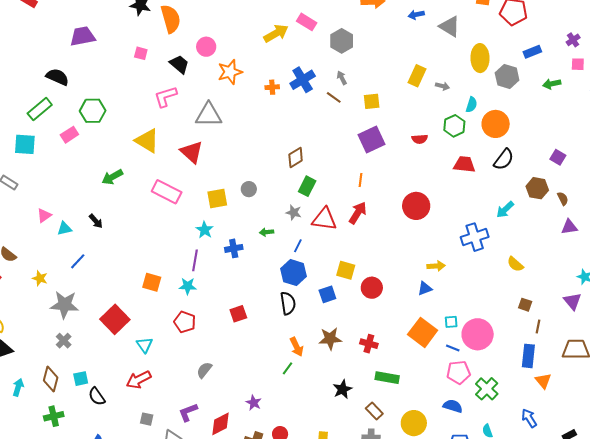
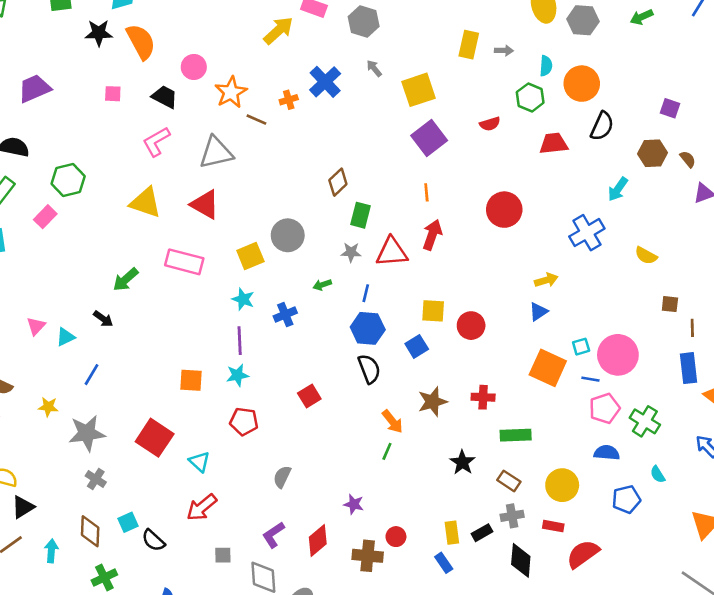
brown line: (334, 97) -> (256, 120), moved
yellow square: (372, 101) -> (418, 90), size x1.5
green arrow: (112, 177) -> (126, 280), moved
gray circle: (249, 189) -> (288, 235), size x1.6

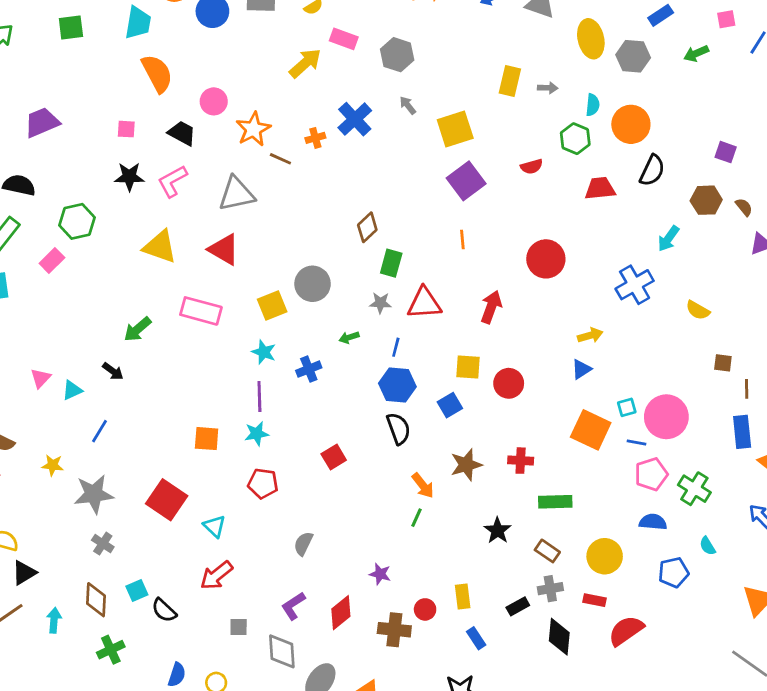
black star: (99, 33) -> (129, 177), moved
red arrow: (432, 235) -> (491, 307), moved
yellow rectangle: (452, 533) -> (463, 597), moved

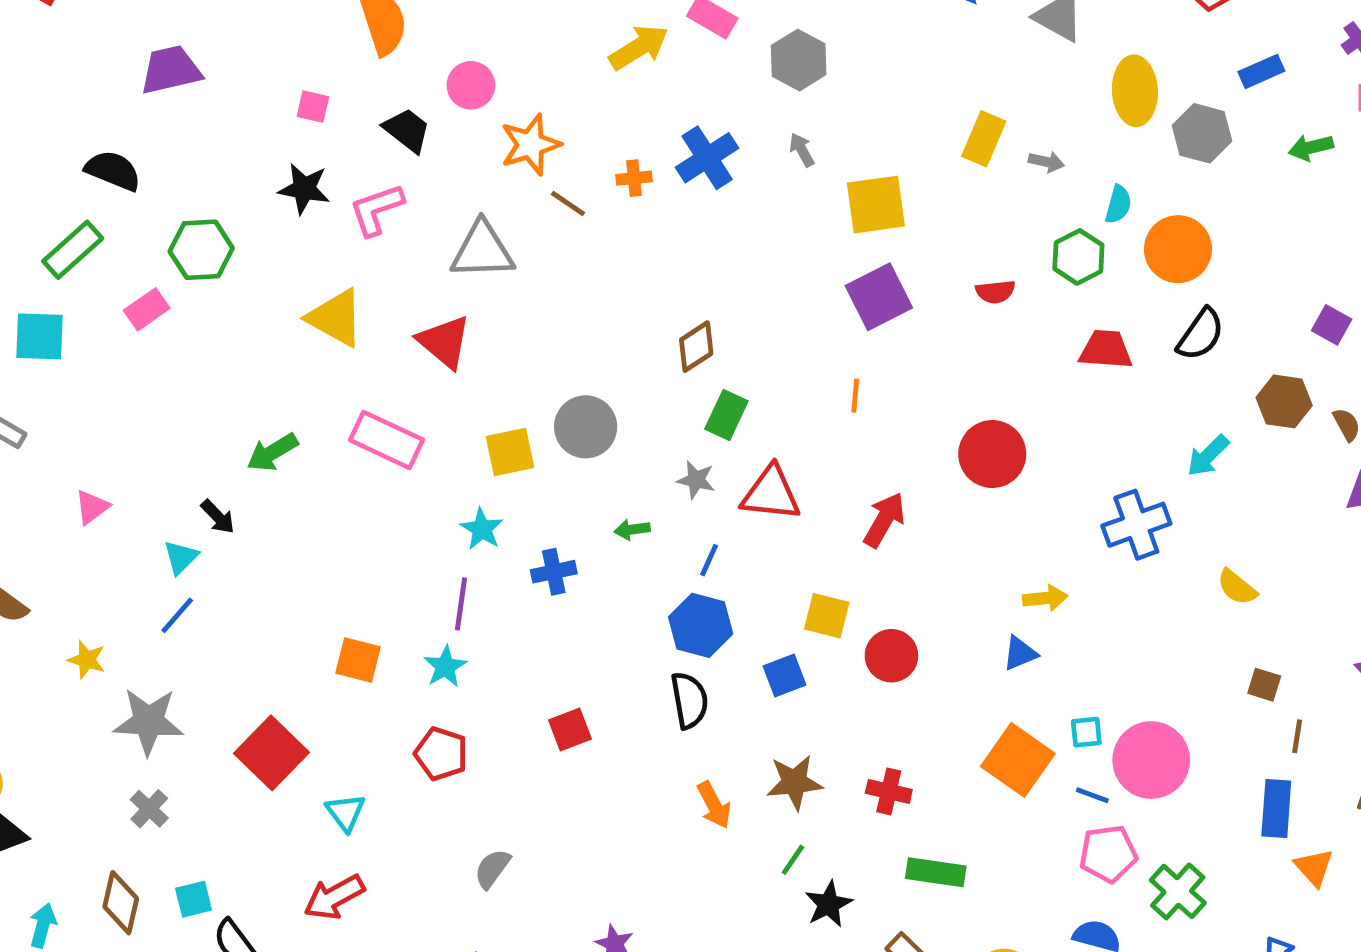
cyan triangle: (72, 390) -> (181, 557), moved, turned -30
cyan star: (257, 434) -> (445, 667), turned -30
green line: (416, 518) -> (793, 860), moved

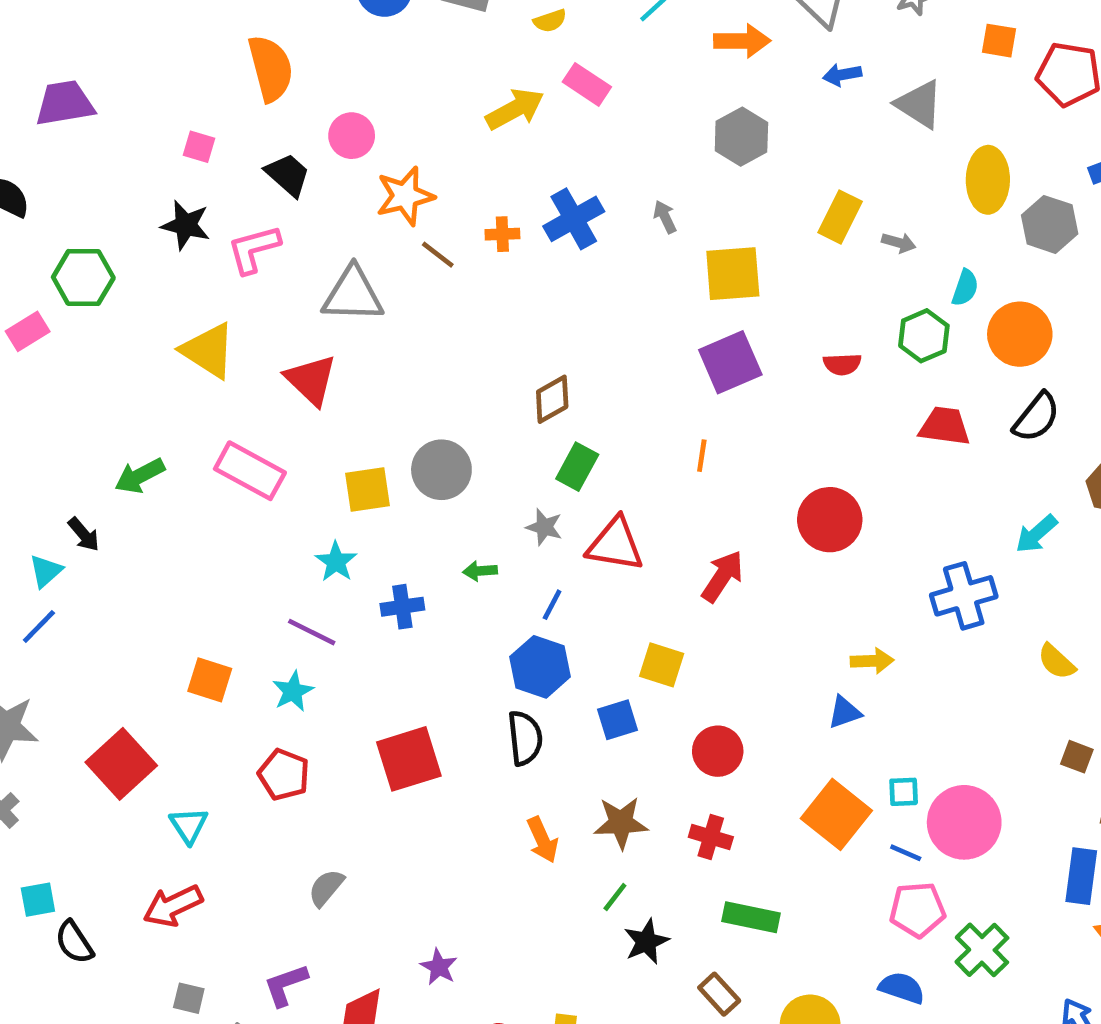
gray hexagon: (799, 60) -> (741, 137), moved
purple line: (461, 604) -> (312, 632), turned -75
red circle: (891, 656) -> (718, 751), moved
red square: (570, 730) -> (409, 759), size x1.6

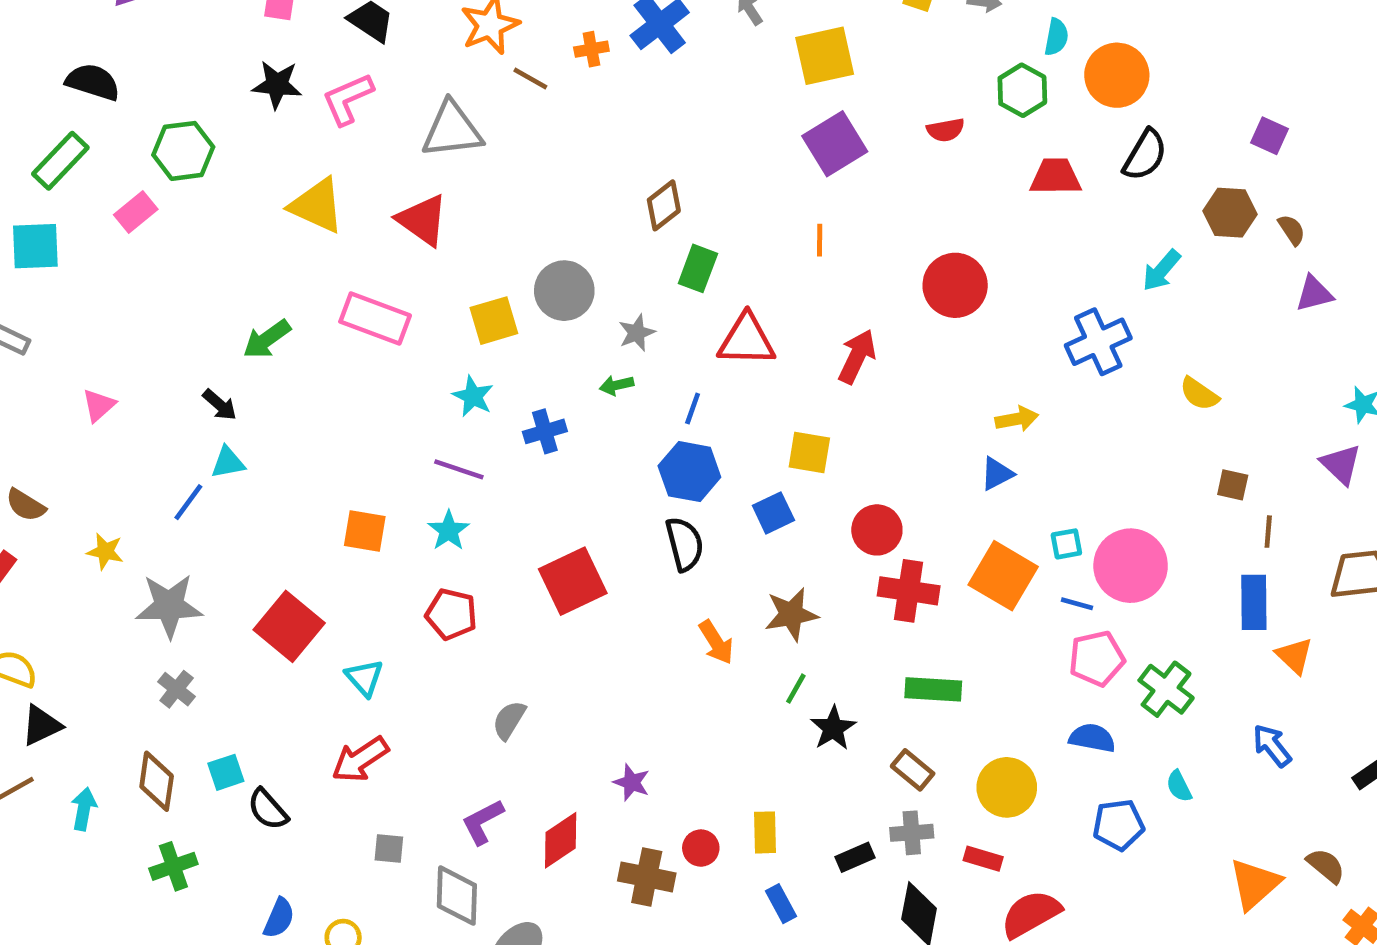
gray star: (544, 527) -> (637, 333), moved, turned -30
cyan triangle: (46, 571) -> (228, 463), moved, turned 39
red cross: (711, 837) -> (909, 591), moved, size x1.4

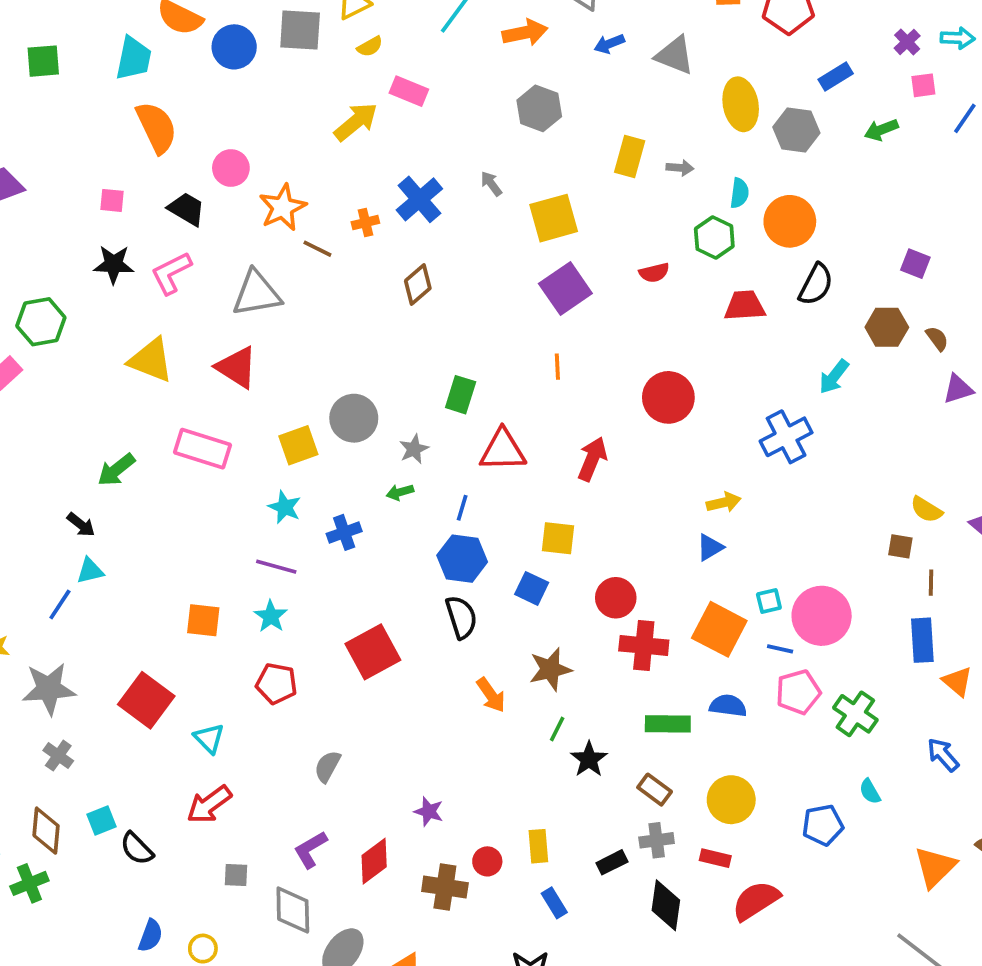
brown diamond: (664, 205) -> (418, 284), moved
yellow semicircle: (1199, 394) -> (926, 510), moved
blue square: (773, 513) -> (532, 588), turned -36
blue semicircle: (1092, 738) -> (728, 706), moved
green cross: (173, 866) -> (29, 883), moved

